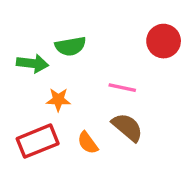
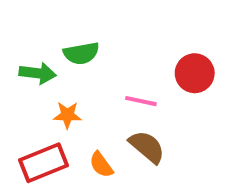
red circle: (164, 41) -> (195, 73), moved

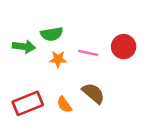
pink line: (141, 101) -> (88, 53), moved
orange star: (67, 115) -> (58, 59), moved

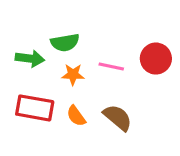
red rectangle: (28, 103) -> (35, 108), moved, turned 32
orange semicircle: (64, 105) -> (76, 116), moved

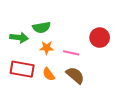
pink line: (111, 67) -> (71, 53), moved

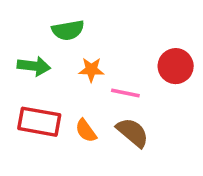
green semicircle: (42, 27) -> (68, 30), moved
orange star: (47, 48) -> (91, 70), moved

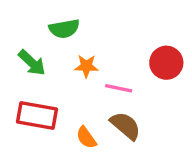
green arrow: (34, 66) -> (32, 63), turned 36
orange semicircle: (86, 131) -> (86, 138), moved

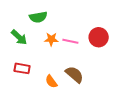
pink line: (119, 88) -> (70, 41), moved
red rectangle: (37, 115) -> (22, 68), size x0.7

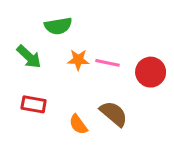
red circle: (99, 37) -> (151, 72), moved

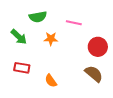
pink line: (107, 63) -> (74, 23), moved
brown semicircle: (114, 114) -> (94, 74), moved

